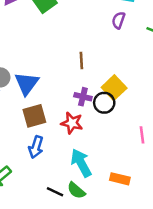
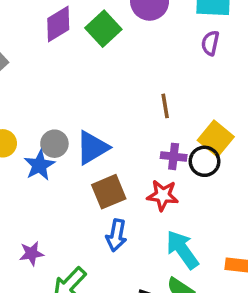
blue triangle: (27, 83) -> (92, 148), turned 30

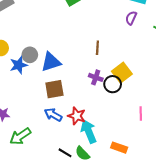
red star: (163, 195) -> (77, 116), moved
blue arrow: (116, 235) -> (53, 115), turned 96

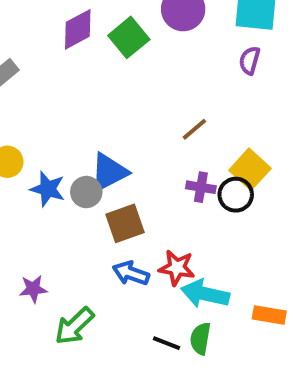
brown line: (97, 48) -> (194, 129), turned 56
gray circle: (30, 55) -> (86, 192), moved
blue star: (19, 65) -> (48, 189), turned -30
cyan arrow: (89, 131) -> (205, 294), turned -45
green semicircle: (82, 153) -> (200, 339), turned 63

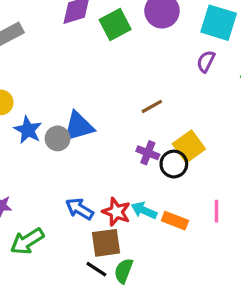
brown square: (125, 223) -> (106, 243), moved
cyan arrow: (205, 294) -> (144, 210), moved, size x0.7
orange rectangle: (269, 315) -> (175, 221), moved

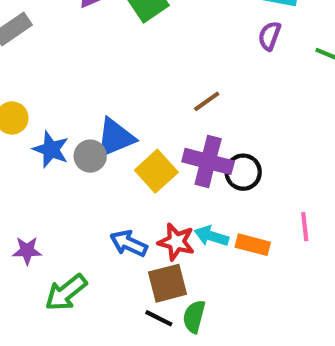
yellow square: (189, 146) -> (156, 171), moved
purple cross: (148, 153) -> (208, 161), size x1.6

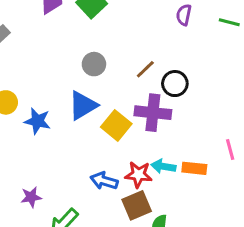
gray circle: (90, 156) -> (94, 64), moved
black circle: (243, 172) -> (175, 84), moved

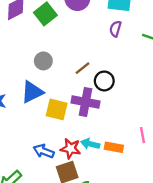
yellow square: (116, 125) -> (57, 109), turned -30

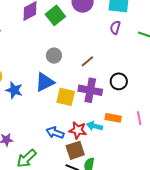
black circle: (104, 81) -> (119, 81), moved
orange rectangle: (114, 147) -> (113, 118), moved

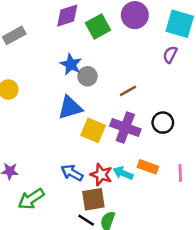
blue star: (14, 90) -> (71, 64), moved

